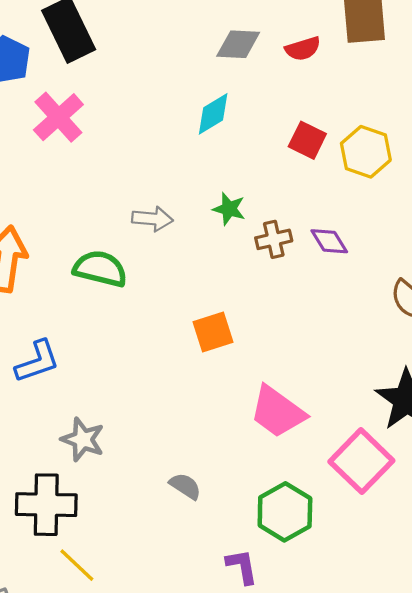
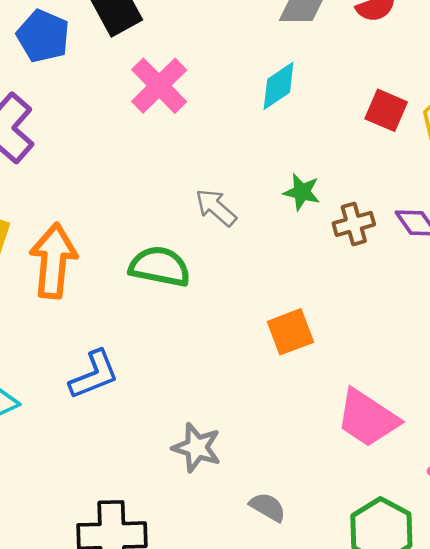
pink cross: (58, 117) -> (159, 86), moved
gray arrow: (152, 219) -> (216, 207), turned -141
gray star: (83, 440) -> (197, 448), moved

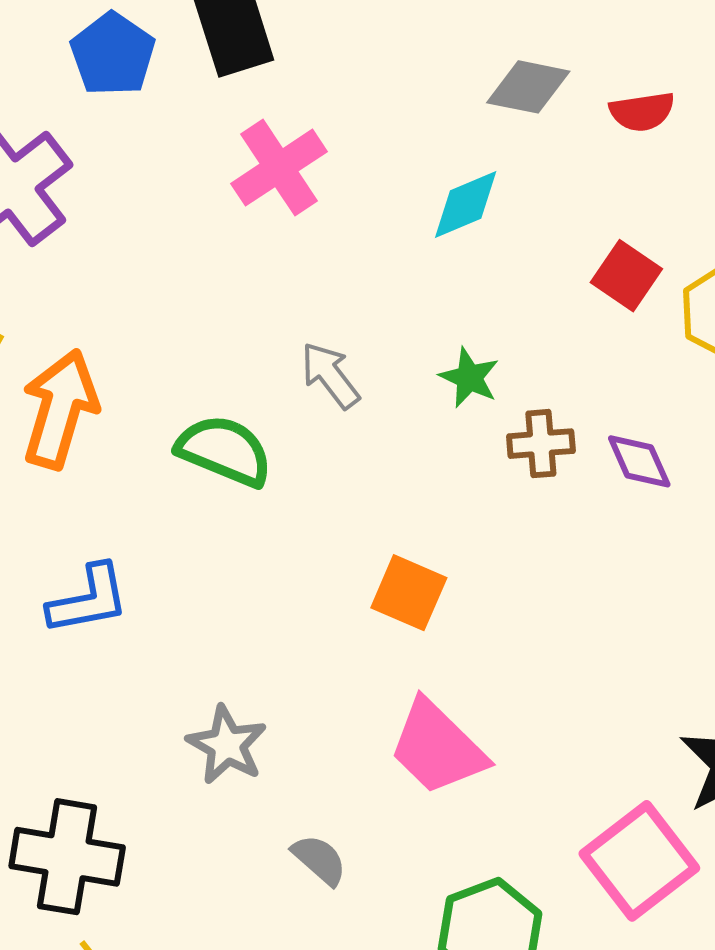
orange square: (290, 332) -> (409, 593), turned 33
pink trapezoid: (367, 418) -> (437, 747), moved

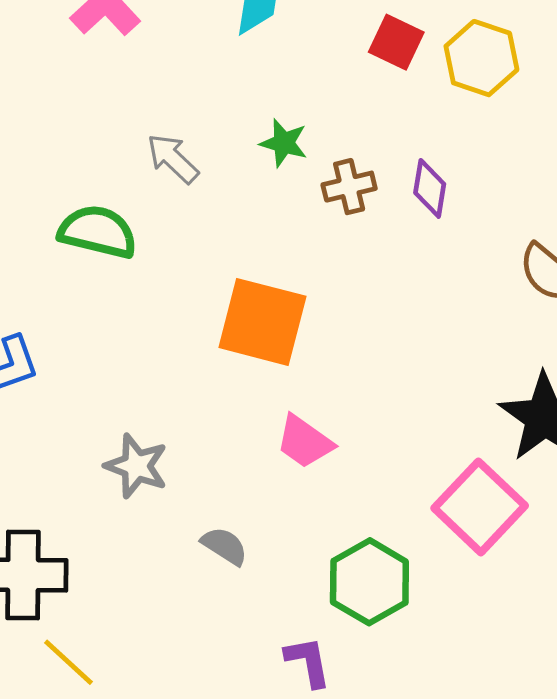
purple diamond: (639, 461) -> (430, 188), turned 42
orange square: (409, 593) -> (262, 322), size x1.5
pink trapezoid: (437, 747) -> (304, 442), size x0.7

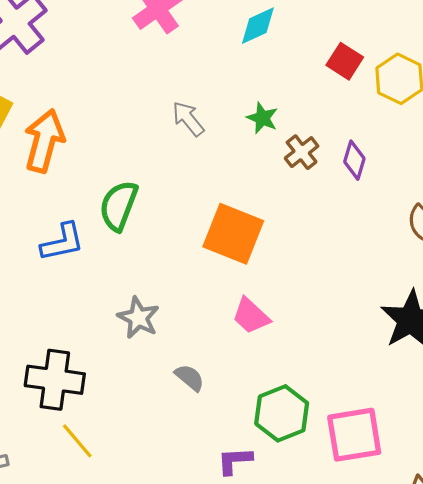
brown cross: (349, 187) -> (302, 152), turned -32
green semicircle: (98, 232) -> (119, 206), moved, turned -90
pink square: (480, 507) -> (354, 435), moved, turned 30
purple L-shape: (308, 662) -> (235, 461), turned -90

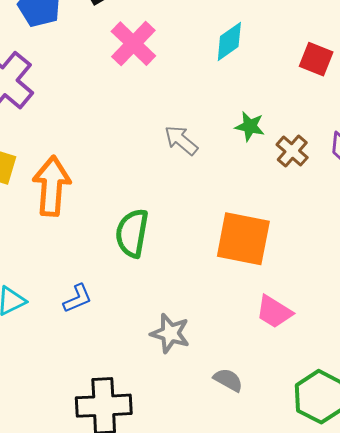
blue L-shape: (62, 242) -> (78, 298), moved, size x0.7

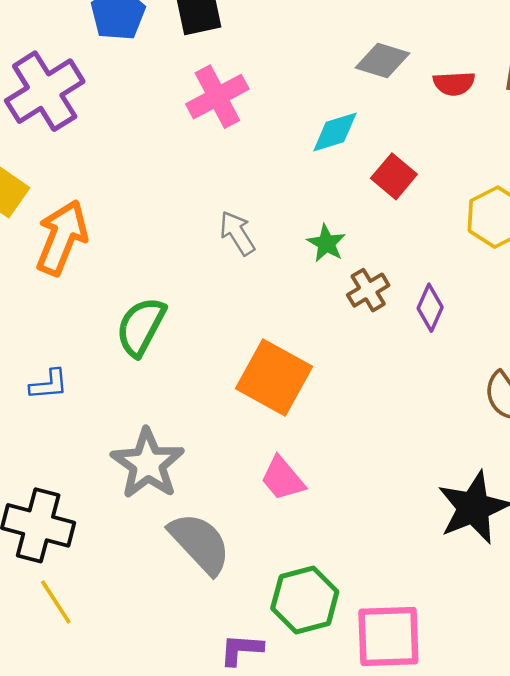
red square: (316, 59) -> (394, 176), moved
gray star: (170, 333) -> (148, 464), size x1.4
gray semicircle: (228, 380) -> (200, 543), size x1.8

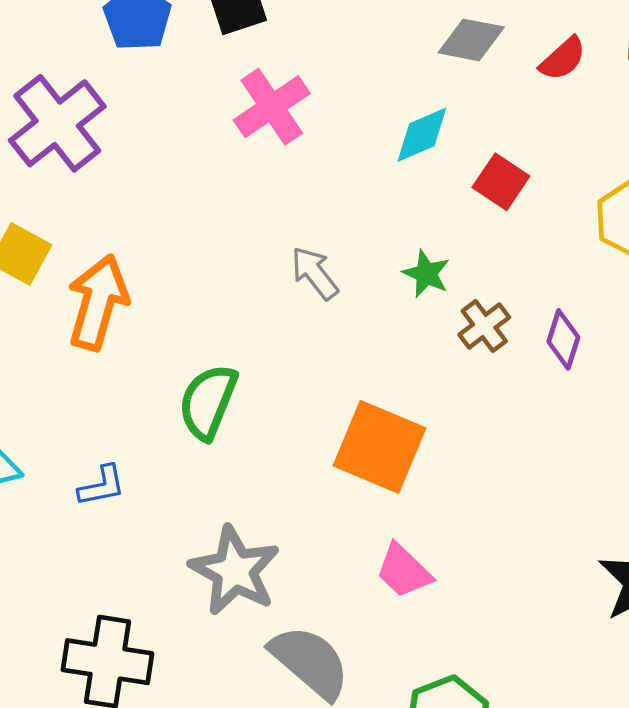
red semicircle: (454, 83) -> (563, 59), turned -33

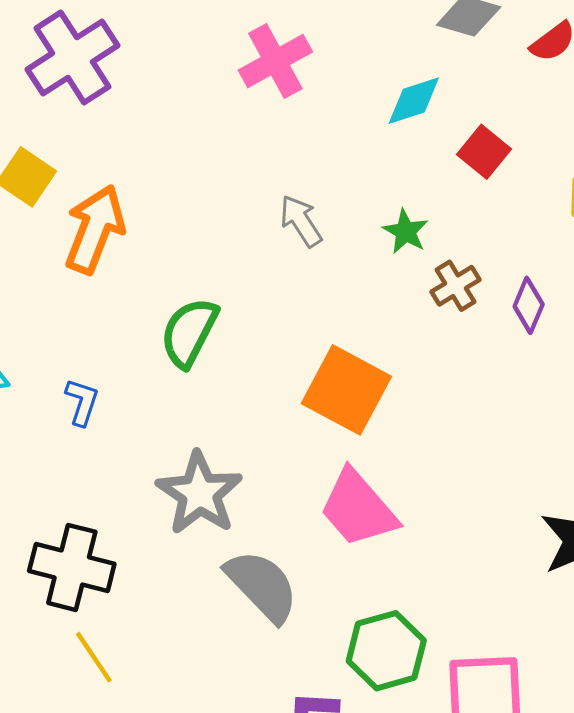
blue L-shape: (102, 486) -> (82, 402), turned -66
pink trapezoid: (404, 571) -> (358, 509), size x1.5

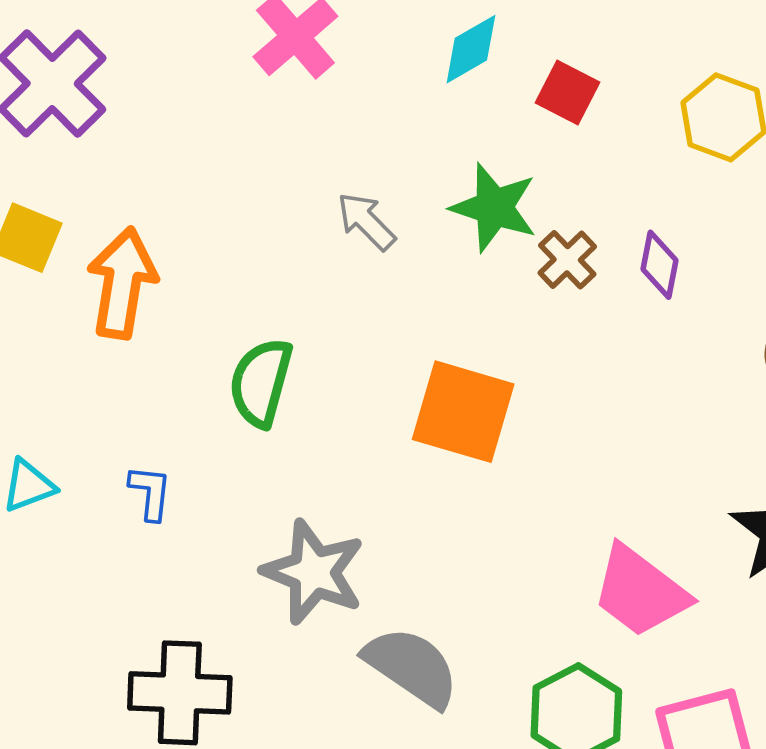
green star: (406, 232) -> (494, 207), size x1.6
pink trapezoid: (358, 509) -> (640, 591), moved

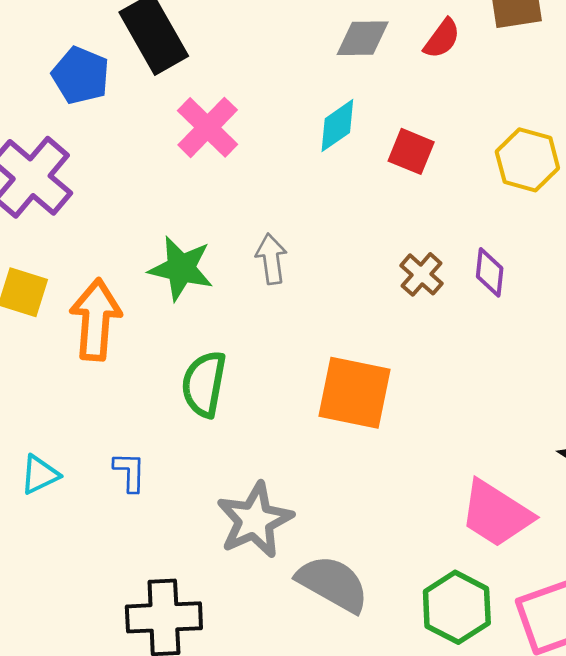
green star: (494, 207) -> (181, 268), moved
gray arrow: (366, 221) -> (271, 259), turned 42
gray star: (314, 572) -> (255, 520), turned 30

